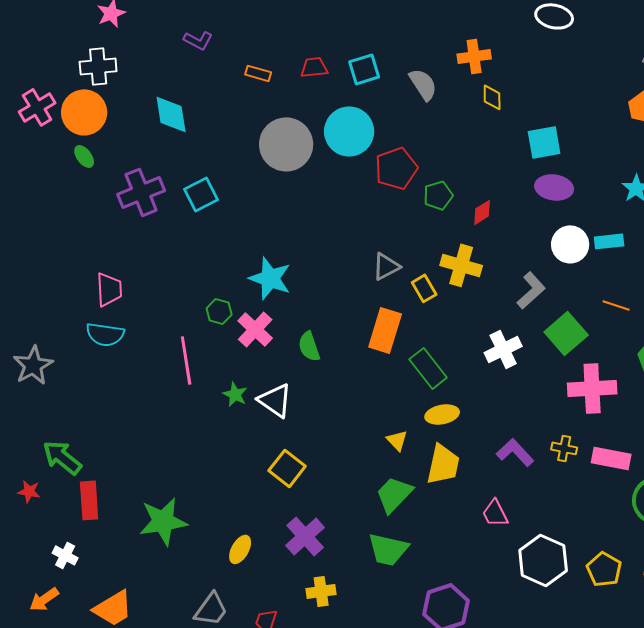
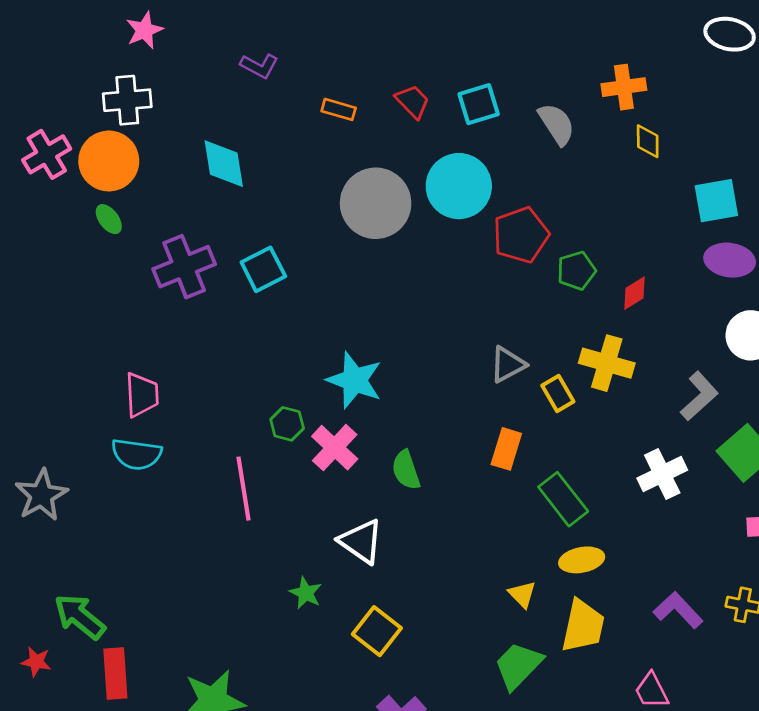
red trapezoid: (314, 67) -> (413, 102), turned 52
orange rectangle: (385, 330) -> (506, 449), size x0.7
green star: (235, 394) -> (306, 593), moved

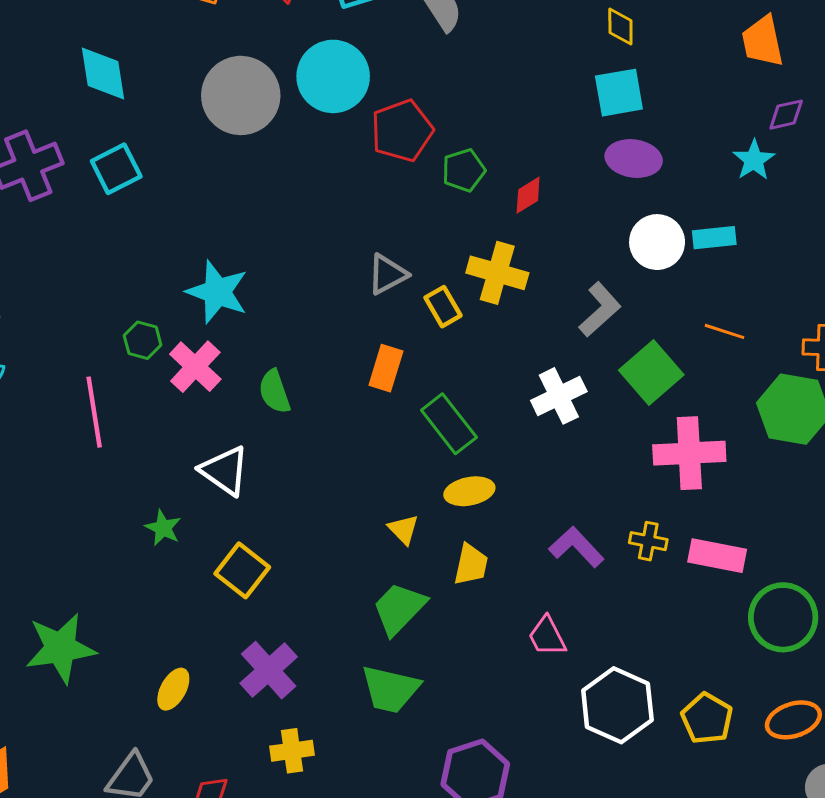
yellow diamond: (648, 141) -> (620, 27), moved
cyan diamond: (224, 164) -> (103, 73), moved
yellow trapezoid: (583, 626) -> (471, 565), size x0.7

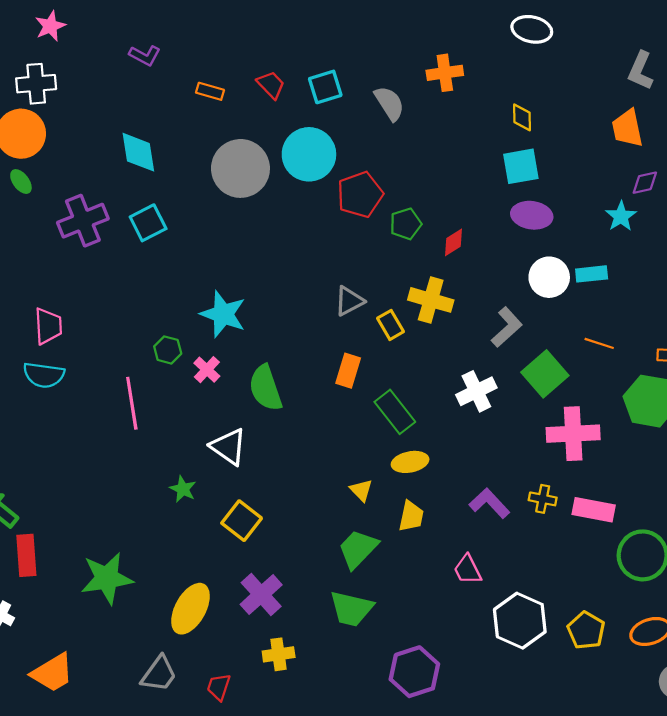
pink cross: (195, 367) -> (207, 370), size x0.7
green semicircle: (274, 392) -> (265, 388), size x1.4
yellow ellipse: (173, 689) -> (190, 609), size x1.6

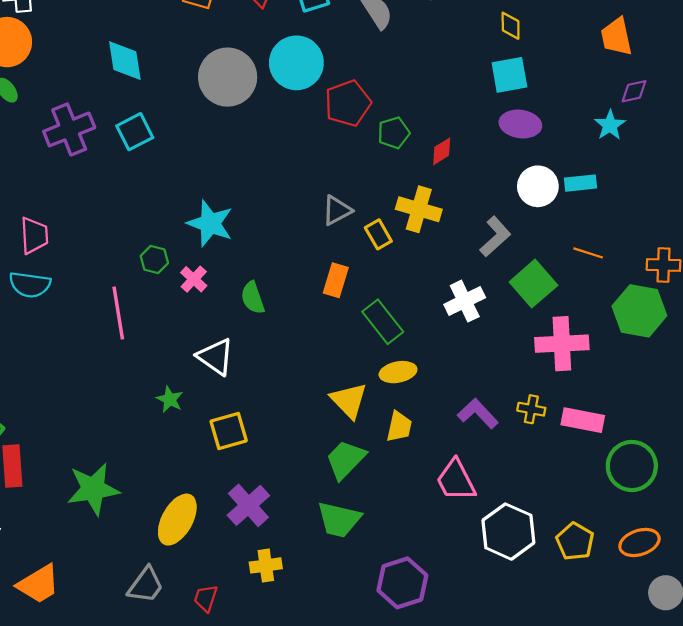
green semicircle: (265, 388) -> (253, 298), size x0.7
yellow triangle: (361, 490) -> (349, 400), size x1.6
yellow square: (242, 521) -> (229, 431), turned 36
pink trapezoid: (468, 570) -> (456, 480), size x1.4

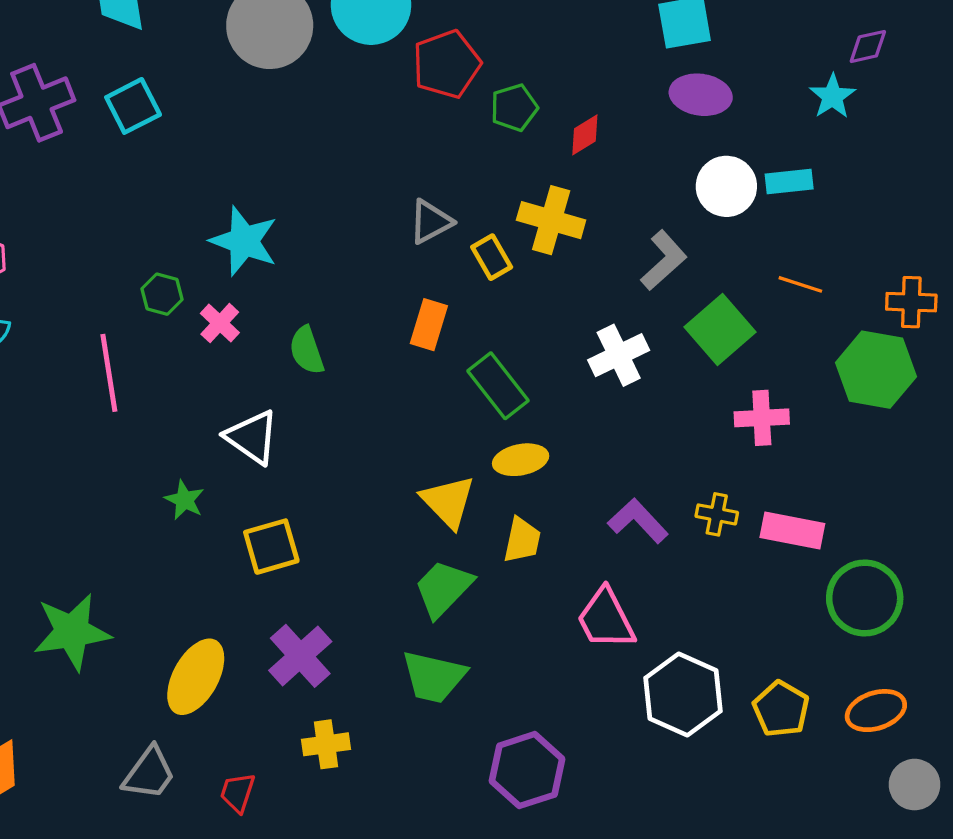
pink cross: (562, 344) -> (762, 418), size x0.7

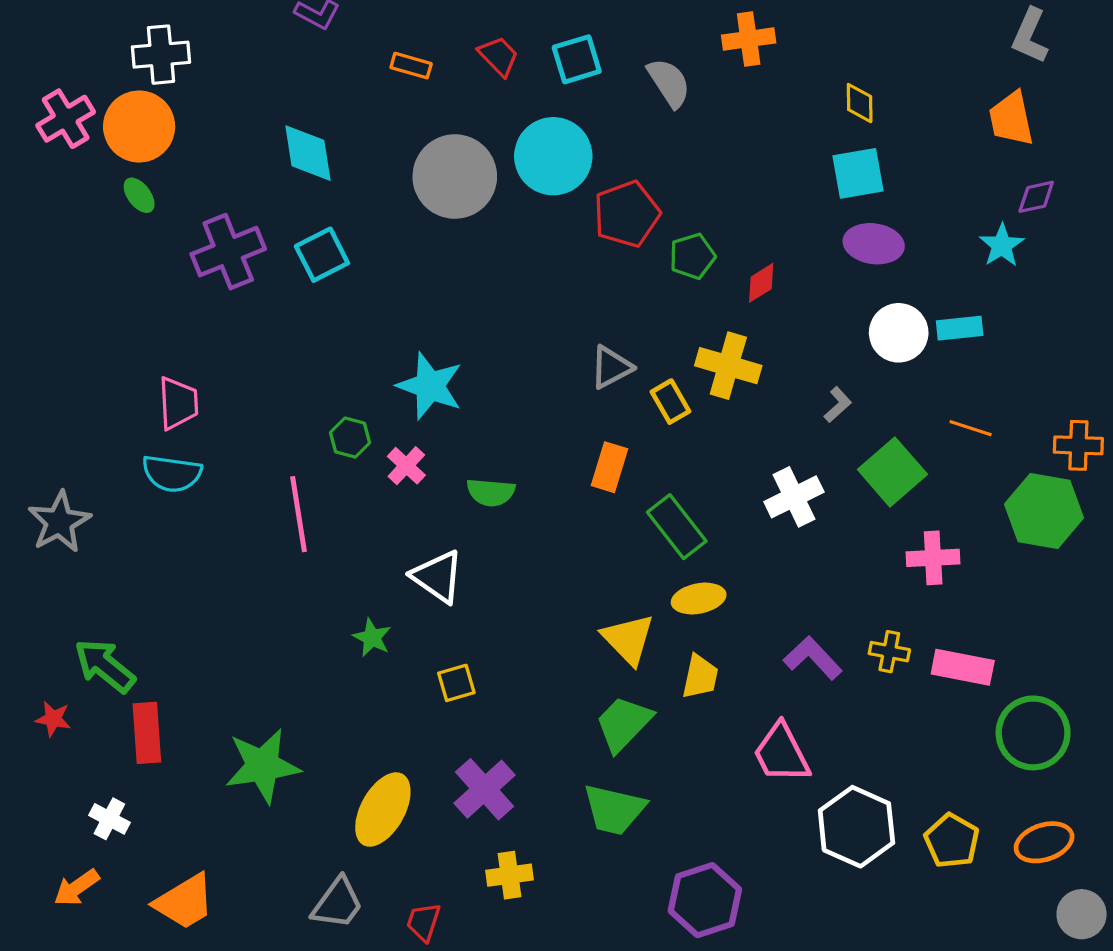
gray L-shape: (664, 260) -> (838, 405), size x0.6
green semicircle: (307, 350) -> (491, 492), turned -66
yellow square: (271, 547) -> (456, 683), size x0.7

